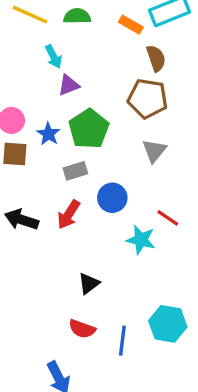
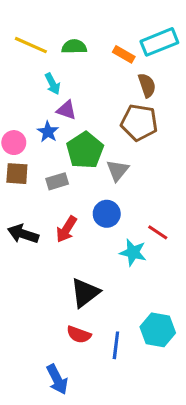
purple triangle: (69, 85) -> (66, 110), turned 40
blue star: (48, 134) -> (48, 132), moved
gray triangle: (154, 151) -> (118, 170), moved
gray rectangle: (75, 171) -> (57, 181), moved
black triangle: (89, 283) -> (85, 293), size x1.5

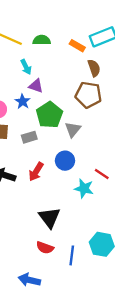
black triangle: (85, 293) -> (49, 217), turned -30
blue arrow: (57, 379) -> (29, 280), turned 130

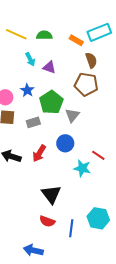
purple triangle: (36, 86) -> (49, 67), moved

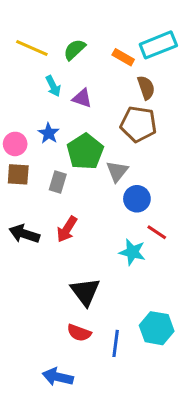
green semicircle: (44, 35) -> (75, 50), turned -42
gray rectangle: (33, 122) -> (58, 182), turned -56
blue circle: (65, 143) -> (137, 199), moved

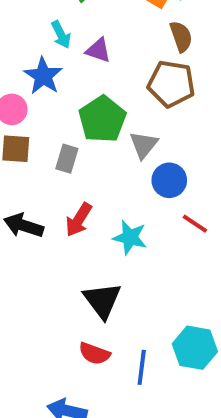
blue star: (49, 133) -> (43, 76), moved, size x1.4
cyan star: (132, 252) -> (130, 237), moved

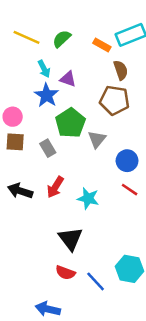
blue star: (43, 76) -> (47, 95), moved
gray rectangle: (67, 159) -> (48, 148), turned -48
blue circle: (169, 180) -> (127, 161), moved
blue line: (142, 367) -> (96, 281), turned -50

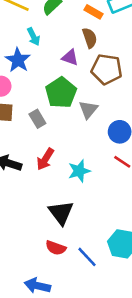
brown semicircle: (121, 70) -> (90, 38), moved
purple triangle: (68, 79) -> (70, 57), moved
blue star: (47, 95) -> (18, 60), moved
cyan star: (88, 198) -> (79, 171), turned -30

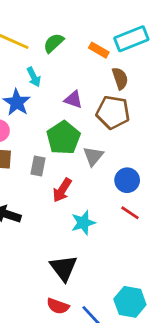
brown semicircle: (90, 38) -> (120, 78), moved
gray rectangle: (37, 119) -> (38, 166), turned 42
red arrow: (45, 159) -> (62, 190), moved

